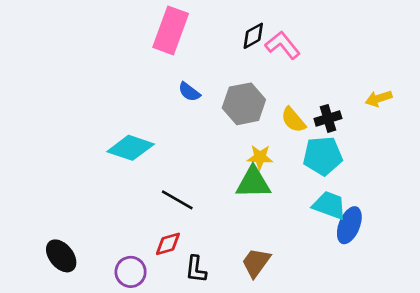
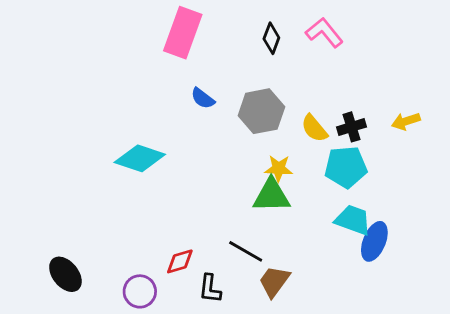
black diamond: (253, 36) -> (271, 38), turned -40
pink L-shape: (283, 45) -> (324, 33), moved
yellow arrow: (379, 98) -> (406, 121), moved
black line: (177, 200) -> (246, 251), moved

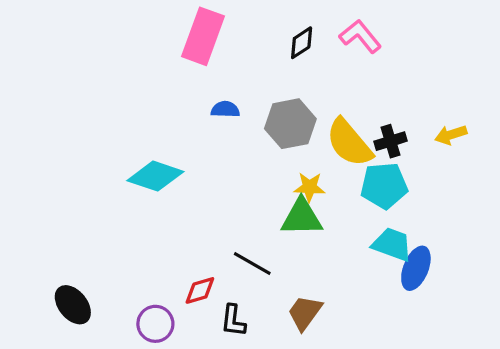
black diamond: (271, 38) -> (302, 43), turned 36
blue semicircle: (203, 98) -> (225, 109), turned 145
yellow semicircle: (314, 128) -> (349, 143), size x1.6
black line: (246, 251) -> (252, 263), moved

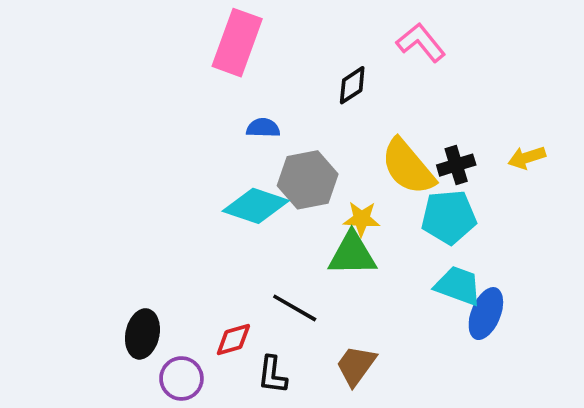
black diamond: (302, 43) -> (352, 85), moved
gray hexagon: (290, 124) -> (308, 180), moved
cyan diamond: (155, 176) -> (256, 206), moved
black ellipse: (73, 305) -> (142, 334), moved, turned 51

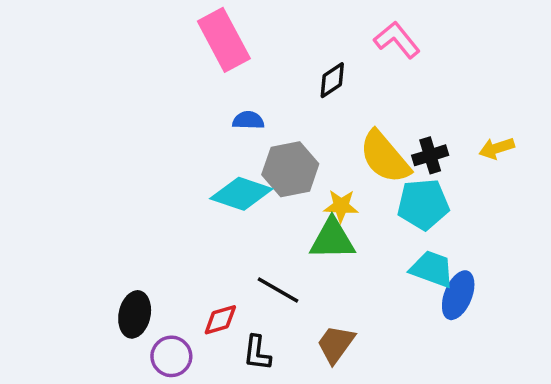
pink rectangle: (237, 43) -> (224, 40), turned -48

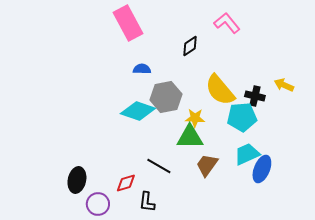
yellow arrow: (497, 148) -> (284, 85), turned 42
black cross: (430, 155) -> (255, 96), moved, turned 30
cyan trapezoid: (432, 269) -> (247, 154), turned -44
brown trapezoid: (336, 344) -> (207, 165), moved

